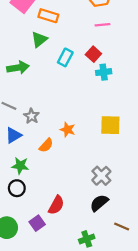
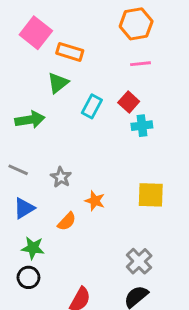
gray star: (31, 116) -> (61, 177), moved

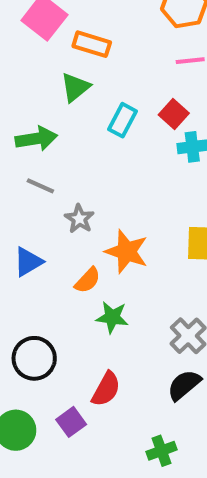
gray line: (18, 170) -> (40, 186), moved
orange star: (95, 201) -> (127, 252), size x1.5
green star: (33, 248) -> (112, 317), moved
black circle: (28, 277) -> (34, 358), size x1.4

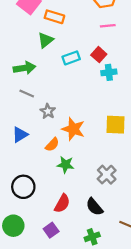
cyan rectangle: (122, 120) -> (71, 58), turned 42
black semicircle: (184, 385) -> (94, 207), moved, turned -90
purple square: (71, 422) -> (51, 230), moved

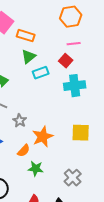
green triangle: (46, 40) -> (29, 57), moved
red square: (99, 55) -> (66, 61), moved
cyan cross: (109, 72) -> (75, 86), size x1.5
orange star: (73, 129) -> (43, 137), turned 30

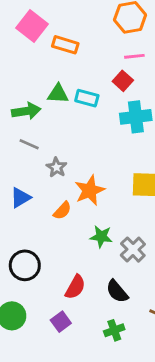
green triangle: (29, 57) -> (58, 94), moved, turned 42
cyan rectangle: (41, 73) -> (87, 98), turned 35
green star: (36, 169) -> (101, 237), moved

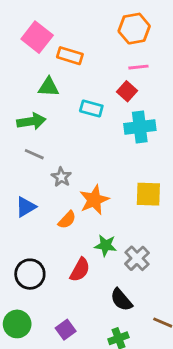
green triangle: (58, 94) -> (49, 87), moved
red semicircle: (75, 287) -> (80, 270), moved

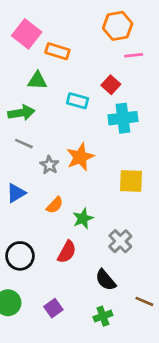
pink line: (138, 67) -> (134, 55), moved
orange star: (94, 200) -> (80, 157), moved
green star: (106, 245) -> (83, 218), moved, turned -30

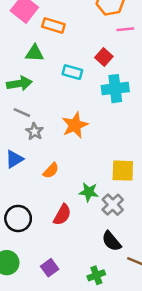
gray star: (49, 165) -> (34, 131), moved
yellow square: (131, 181) -> (123, 171), moved
green star: (83, 218) -> (89, 192), moved, turned 30
black semicircle: (106, 280) -> (111, 241), moved

